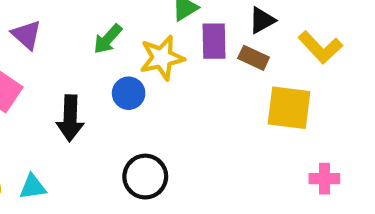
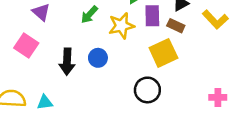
blue circle: (129, 93) -> (98, 58), moved
yellow square: (289, 108) -> (163, 53), moved, turned -32
black circle: (145, 177) -> (147, 90), moved

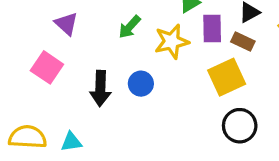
black circle: (147, 90) -> (240, 126), moved

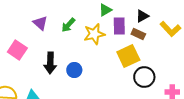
purple triangle: (66, 24) -> (40, 23), moved
blue circle: (141, 84) -> (74, 70), moved
black circle: (240, 126) -> (144, 77), moved

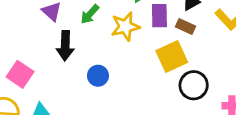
pink square: (17, 50) -> (20, 74), moved
black arrow: (50, 63) -> (65, 46), moved

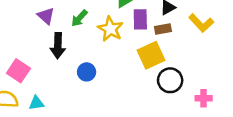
yellow star: (125, 27) -> (110, 29), turned -30
brown rectangle: (185, 27) -> (163, 29), turned -35

